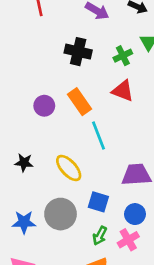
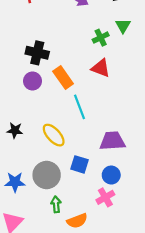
black cross: (78, 52) -> (37, 53), moved
green arrow: (100, 236) -> (56, 204), moved, turned 147

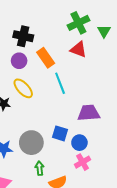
green triangle: (123, 26) -> (104, 31), moved
green cross: (101, 38) -> (78, 23), size x1.5
yellow ellipse: (54, 135) -> (23, 88), moved
blue circle: (111, 175) -> (79, 143), moved

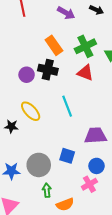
black cross: (23, 36) -> (48, 70), moved
orange rectangle: (46, 58) -> (54, 45), moved
purple circle: (19, 61) -> (27, 75), moved
blue circle: (79, 143) -> (96, 166), moved

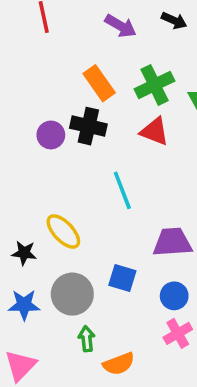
yellow ellipse: (31, 111) -> (63, 232), moved
black star: (11, 126) -> (24, 253), moved
pink cross: (89, 184) -> (178, 333), moved

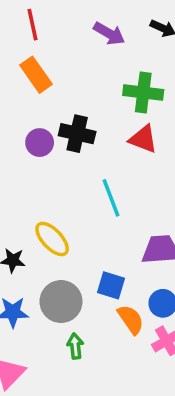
orange rectangle: (99, 83) -> (36, 75), moved
green cross: (155, 85) -> (143, 93), turned 33
orange semicircle: (119, 364) -> (131, 319), moved, turned -104

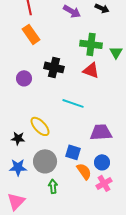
purple circle: (40, 143) -> (24, 78), moved
cyan line: (111, 198) -> (73, 103), turned -50

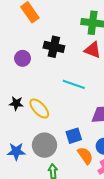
black star: (18, 138) -> (16, 103), moved
blue square: (73, 152) -> (74, 136), turned -35

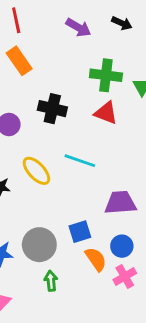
yellow ellipse: (39, 109) -> (36, 171), moved

